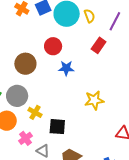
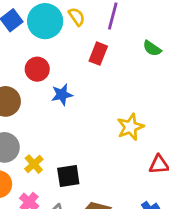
yellow star: (94, 100) -> (130, 127), moved
yellow cross: (35, 112) -> (34, 164), turned 32

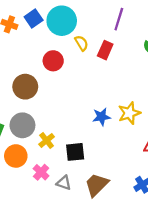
yellow semicircle: (77, 17) -> (81, 43), moved
blue star: (62, 95) -> (101, 117), moved

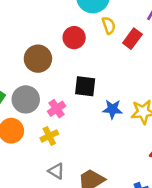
yellow cross: (47, 140) -> (49, 136), moved
black square: (75, 152) -> (85, 86), moved
pink cross: (41, 172) -> (57, 109), moved

